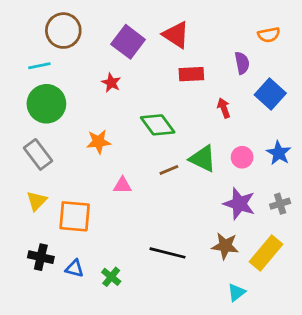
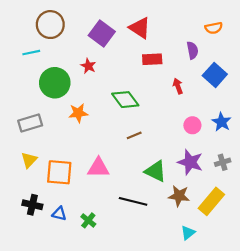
green circle: (46, 104) -> (55, 83), moved
gray rectangle: (38, 154) -> (30, 123), turned -70
green triangle: (203, 159) -> (155, 171), moved
pink triangle: (122, 185) -> (98, 168), moved, size x1.5

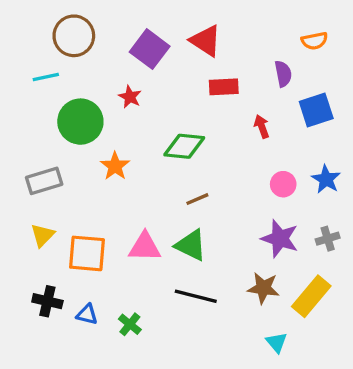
blue square: (215, 75) -> (316, 110), turned 30
green diamond: (125, 100) -> (184, 146), turned -48
orange star: (78, 113) -> (115, 166), turned -30
green triangle: (155, 171) -> (191, 245), moved
cyan triangle: (188, 233) -> (277, 342), turned -32

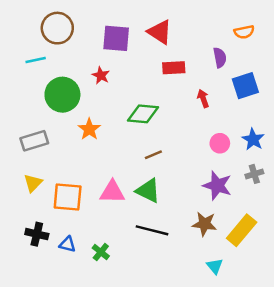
purple square: (150, 49) -> (116, 38), turned -32
gray cross: (328, 239) -> (254, 174), moved

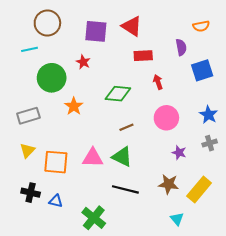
red arrow: (203, 98) -> (158, 82), moved
pink circle: (220, 143) -> (166, 118), moved, size x1.5
purple star: (217, 185) -> (179, 153), size x0.6
green cross: (101, 252) -> (94, 218), moved, size x1.6

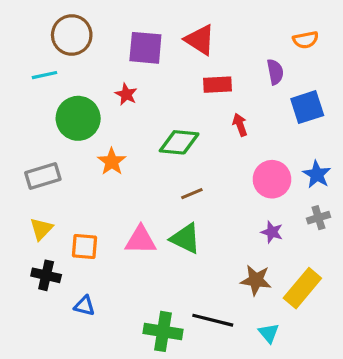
pink circle: (166, 118) -> (272, 179), moved
orange square: (56, 162) -> (85, 246), size x0.7
black line: (125, 189) -> (213, 320), moved
black cross: (31, 193) -> (46, 275), moved
green cross: (94, 218) -> (163, 331), moved, turned -30

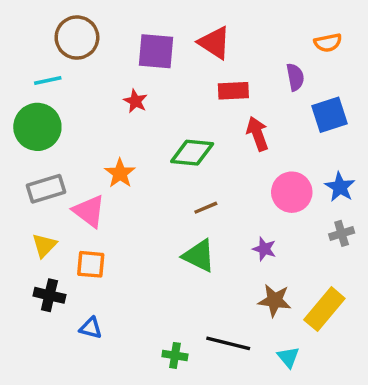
green circle: (78, 118) -> (37, 127), moved
red arrow: (240, 125) -> (257, 134), size x1.4
purple star: (272, 232) -> (264, 249), moved
pink triangle: (141, 240) -> (89, 211), moved, turned 36
green cross: (163, 331) -> (175, 355), size x0.6

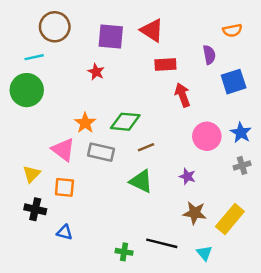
green diamond: (192, 153) -> (125, 122), moved
gray rectangle: (46, 189) -> (101, 152), moved, turned 30

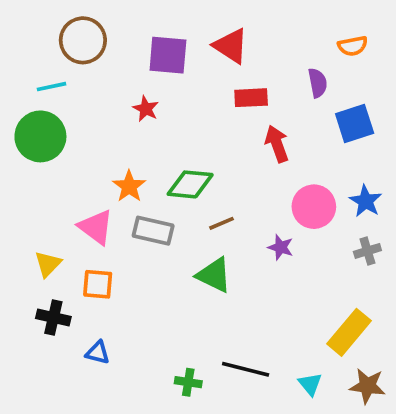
purple star: (187, 176) -> (281, 247), moved
brown star: (195, 213) -> (367, 386), moved

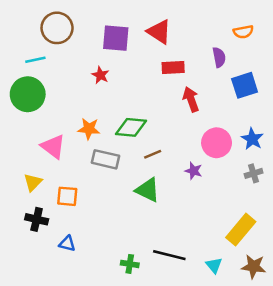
orange star: (129, 186) -> (89, 129), turned -30
pink triangle: (96, 227) -> (53, 147), moved

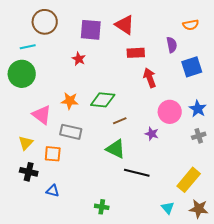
gray rectangle: (106, 159) -> (71, 132), moved
black line: (169, 255) -> (137, 173), moved

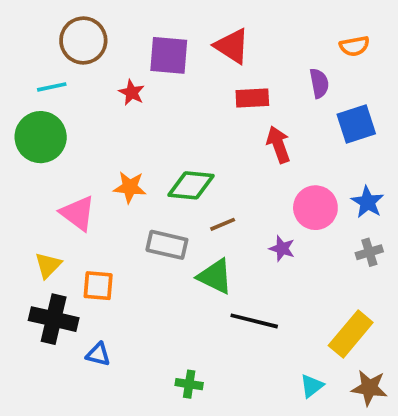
red star: (79, 59) -> (132, 93), moved
gray rectangle: (71, 132) -> (167, 245), moved
black cross: (29, 172) -> (54, 319), size x1.4
cyan triangle: (168, 208) -> (312, 386), turned 32

